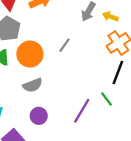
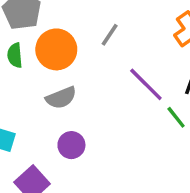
purple line: (82, 111) -> (146, 84), moved, turned -75

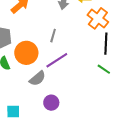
purple line: (146, 84) -> (57, 60), moved, turned -60

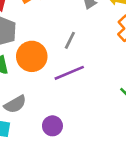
gray semicircle: (37, 78) -> (15, 104), moved

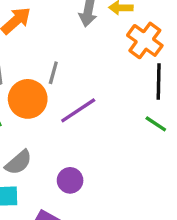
gray line: (70, 40) -> (53, 73), moved

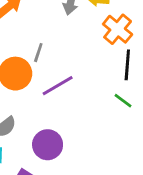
purple circle: (70, 180) -> (48, 145), size x1.4

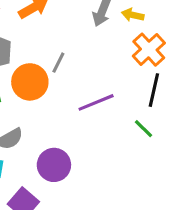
purple line: (58, 86) -> (96, 102), moved

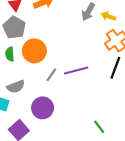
gray line: (58, 63) -> (51, 75), moved
green line: (143, 129) -> (99, 127), moved

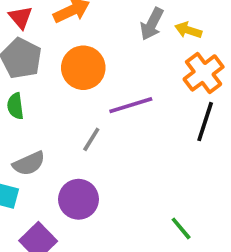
orange circle: (34, 51) -> (83, 68), moved
purple line: (76, 71) -> (131, 105), moved

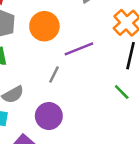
green line: (181, 228) -> (122, 92), moved

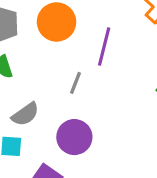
purple line: (79, 49) -> (104, 46), turned -48

